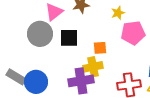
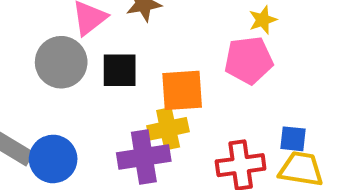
yellow star: (118, 13) -> (263, 20), moved
orange square: (100, 48) -> (182, 90), size x1.6

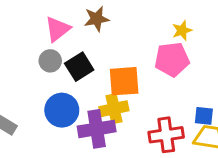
gray circle: (61, 62) -> (50, 61), moved, size x0.6
black square: (120, 70) -> (79, 67), turned -32
blue circle: (53, 159) -> (62, 110), moved

